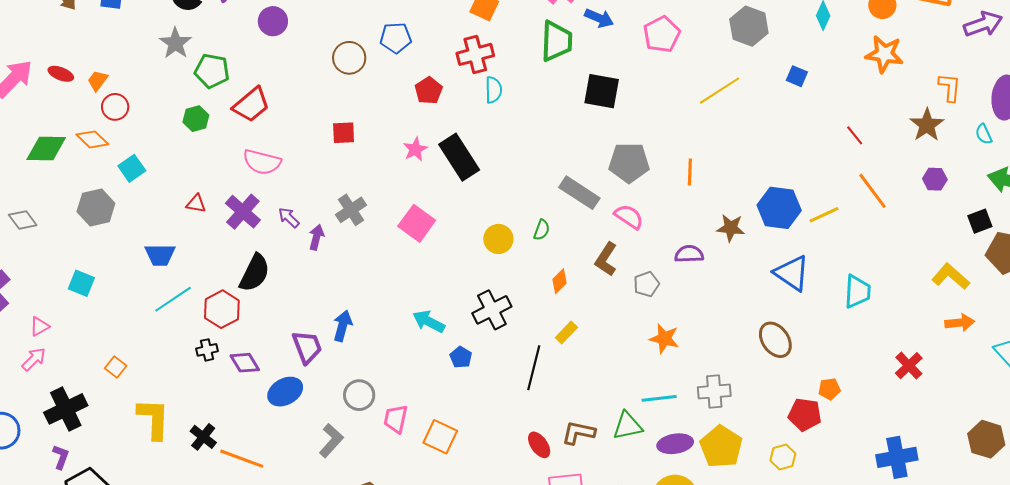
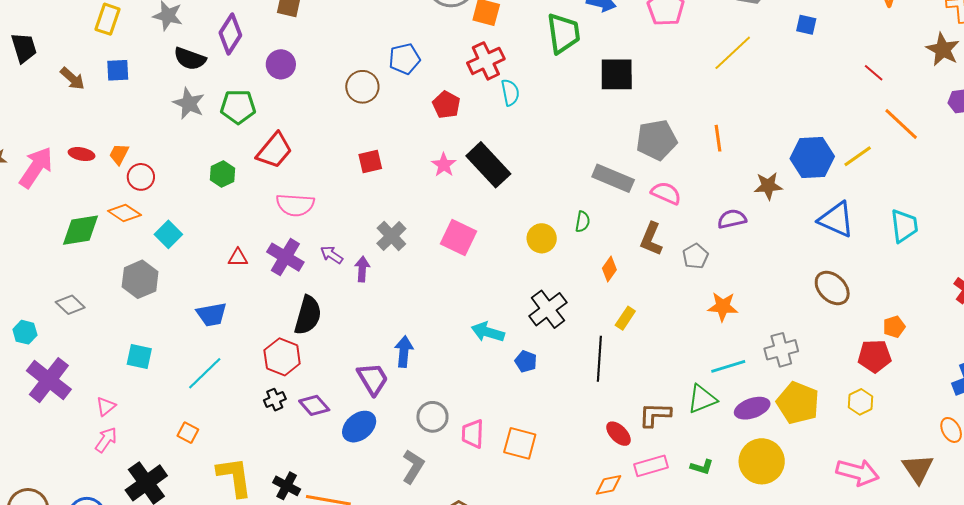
green pentagon: (212, 71) -> (238, 107), moved
cyan line: (173, 299) -> (205, 373), moved

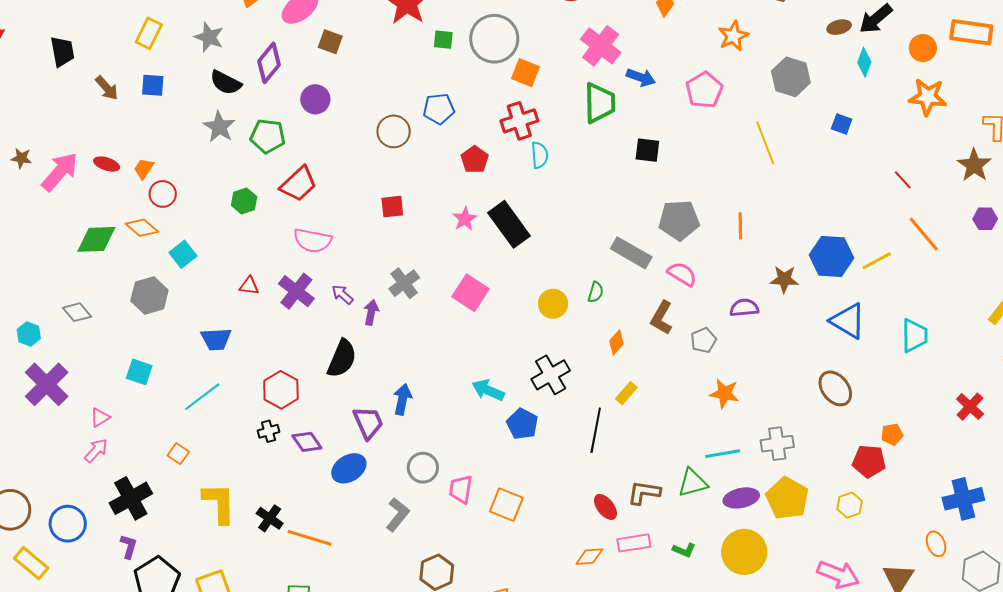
yellow line: (733, 53) -> (765, 143), turned -75
black square: (617, 74) -> (647, 150), size x0.7
black semicircle: (308, 315) -> (342, 359), moved
blue pentagon: (526, 361) -> (522, 424), size x1.4

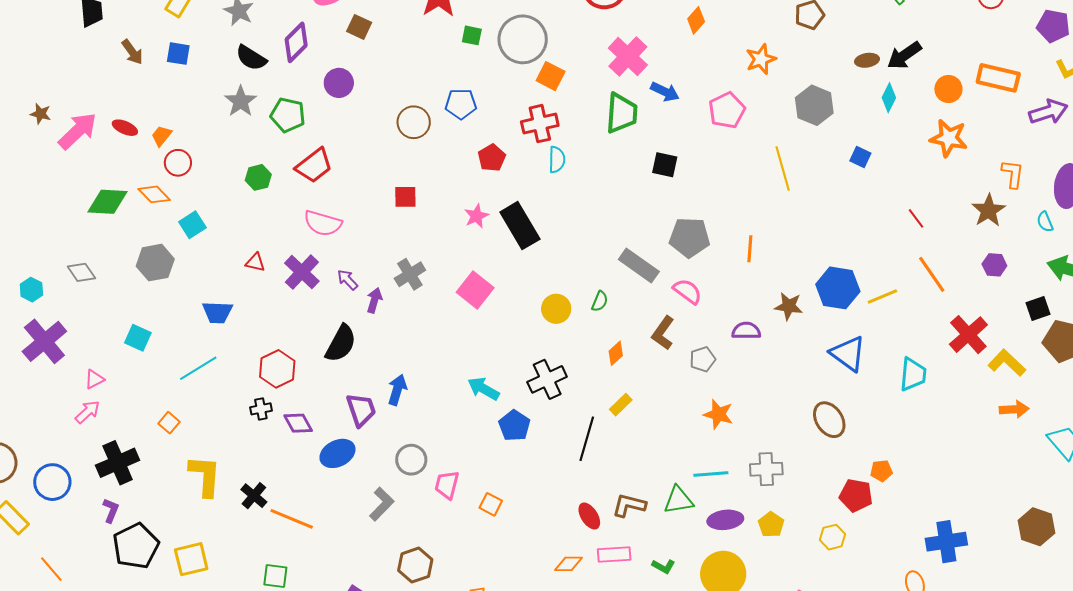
red cross: (970, 407) -> (968, 335), moved, size x1.4
yellow pentagon: (787, 498) -> (771, 525), size x0.6
orange square: (506, 505) -> (491, 504), size x0.7

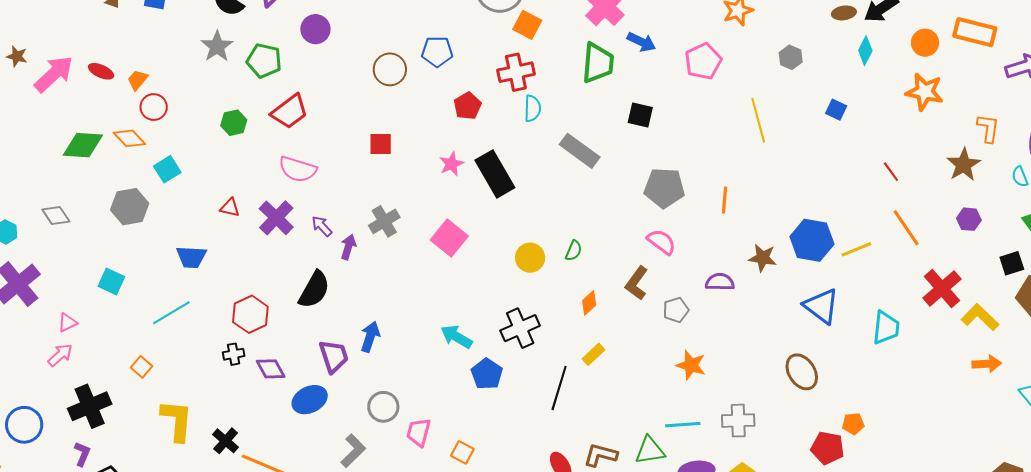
gray hexagon: (814, 105) -> (791, 57), size x0.6
gray rectangle: (639, 265) -> (580, 151), moved

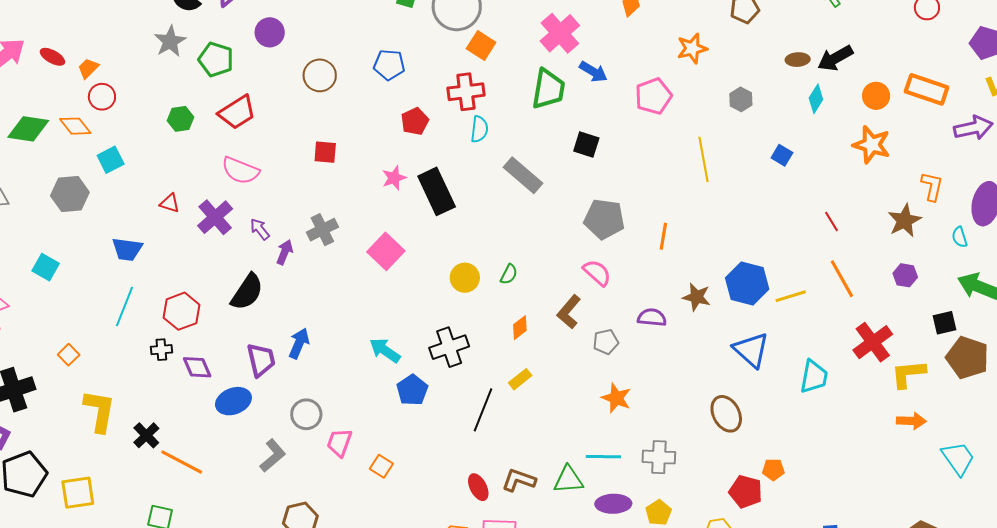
brown circle: (390, 69) -> (320, 75), moved
cyan line: (171, 313) -> (125, 307), moved, turned -42
yellow L-shape: (980, 317) -> (908, 374), turned -54

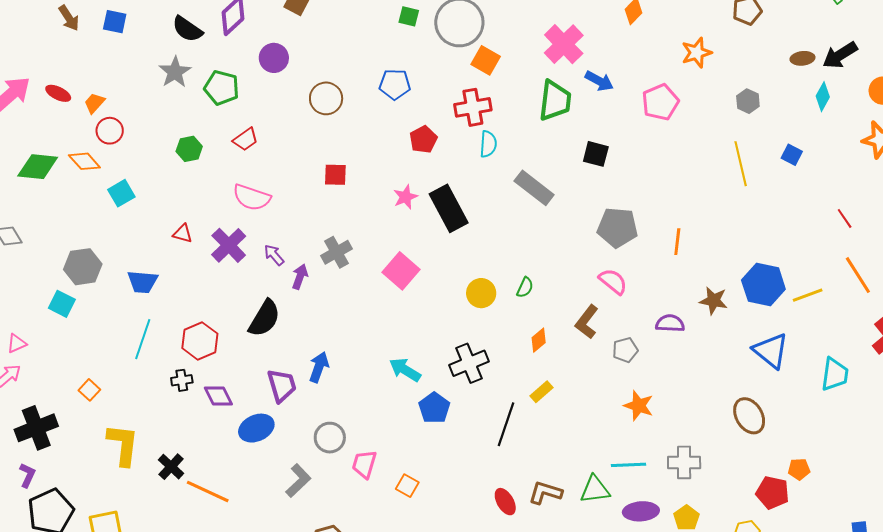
red trapezoid: (237, 112) -> (245, 139), size x0.7
yellow line: (703, 159) -> (741, 164), moved
gray hexagon: (70, 194) -> (83, 267), moved

